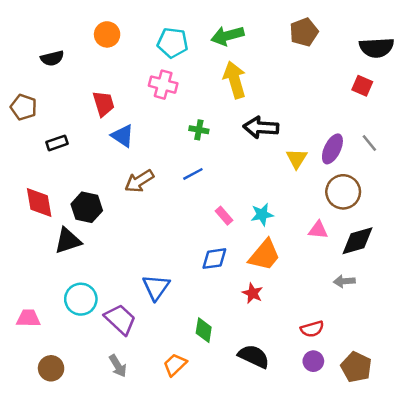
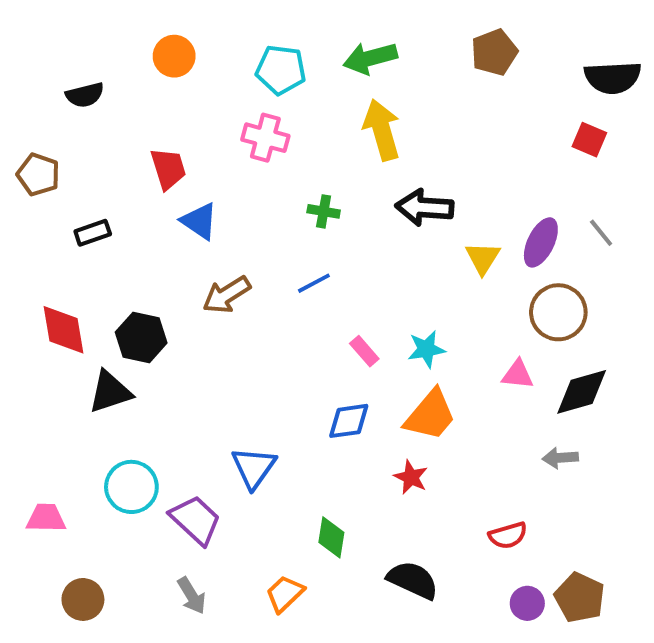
purple circle: (313, 361) -> (527, 603), moved

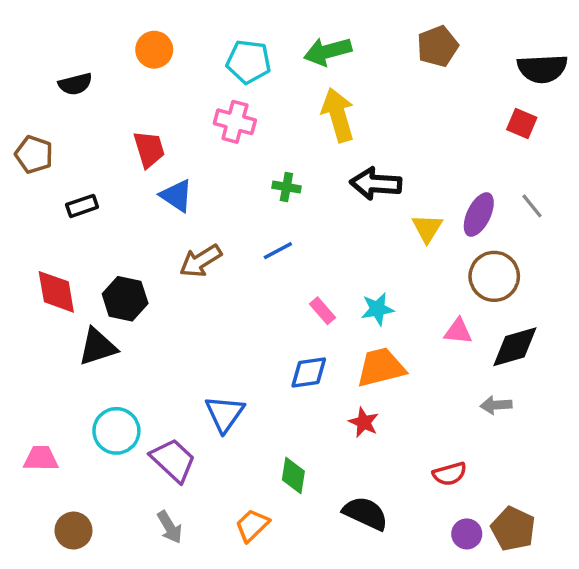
orange trapezoid: (430, 415) -> (381, 367), turned -144

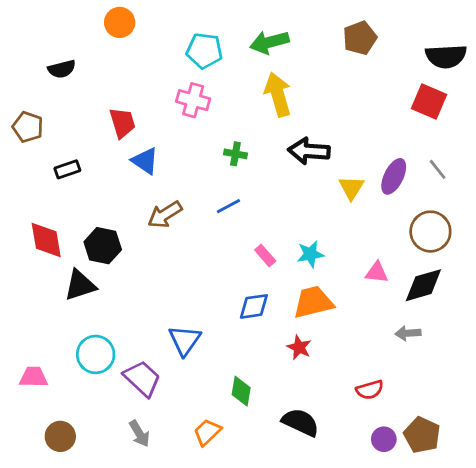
orange circle: (154, 50) -> (120, 22), moved
red square: (522, 124) -> (429, 102), size x1.4
brown circle: (494, 276) -> (430, 232), moved

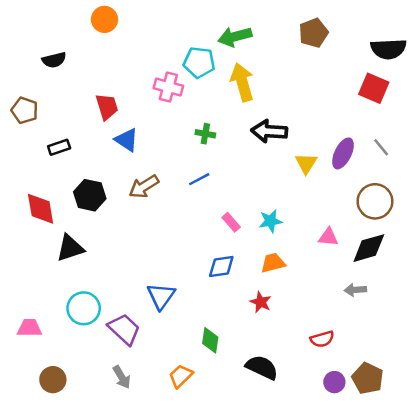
cyan pentagon: (204, 51) -> (199, 62), moved
black hexagon: (103, 246) -> (90, 195), moved
orange trapezoid: (313, 302) -> (273, 263), size x0.7

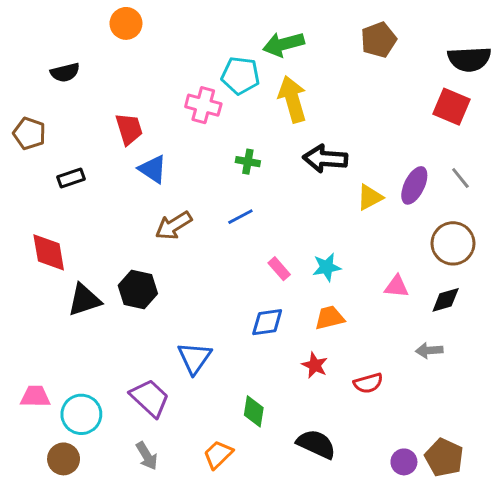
yellow triangle: (306, 163) -> (370, 197), turned 30
black hexagon: (90, 195) -> (138, 289), moved
black diamond: (369, 248) -> (446, 300), size x0.7
cyan circle: (84, 308) -> (81, 414), moved
red semicircle: (322, 339) -> (368, 383), moved

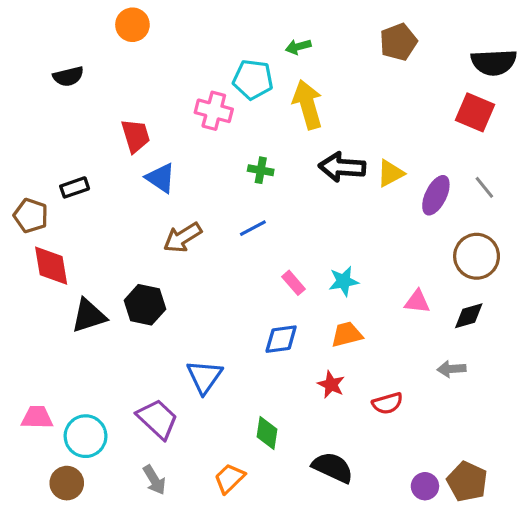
green arrow: (284, 44) -> (298, 47), size x0.6
brown pentagon: (29, 133) -> (31, 216), moved
yellow triangle: (370, 197) -> (391, 173), moved

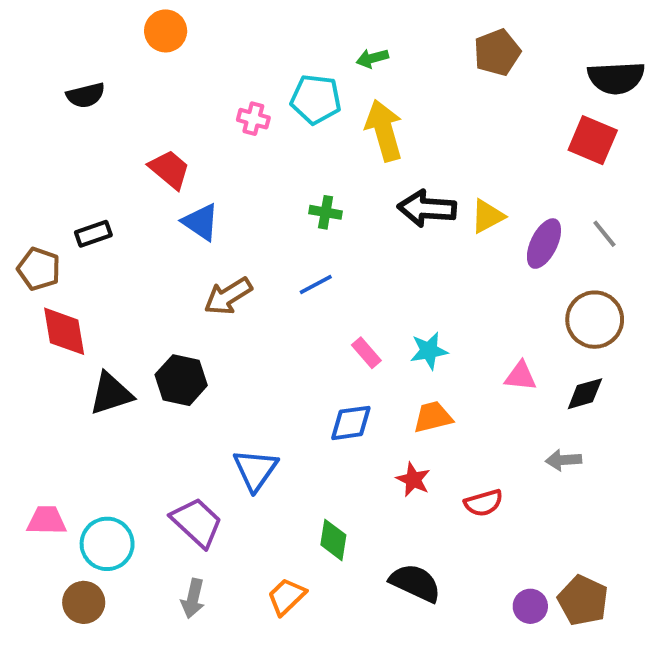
pink cross: (214, 111) -> (253, 119), moved, size x0.7
red trapezoid: (136, 136) -> (170, 169), turned -33
gray arrow: (154, 480) -> (193, 598), turned 44

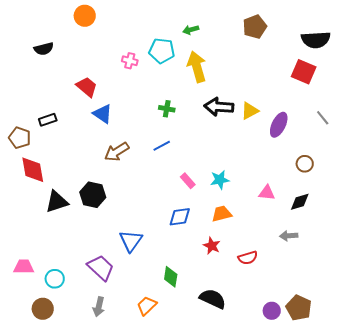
gray line: (604, 234) -> (323, 118), moved
brown circle: (595, 320) -> (305, 164), size x0.6
cyan circle: (107, 544) -> (55, 279), size x0.7

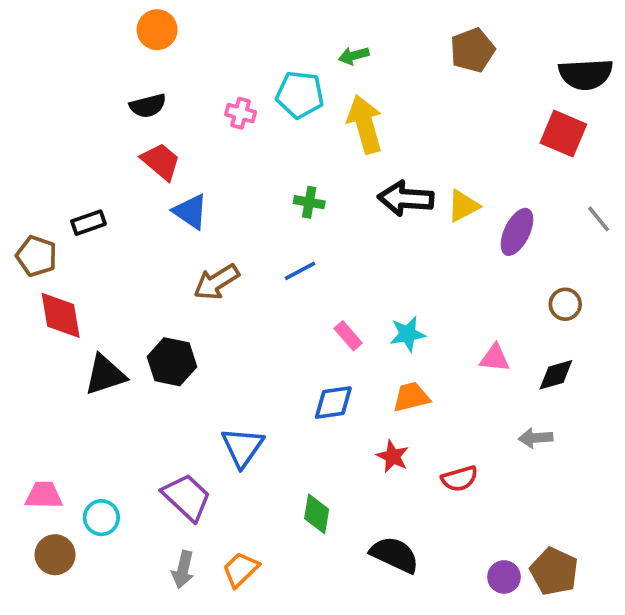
black semicircle: (44, 49) -> (148, 106), moved
orange trapezoid: (147, 306) -> (241, 570), moved
brown circle: (43, 309) -> (55, 555), moved

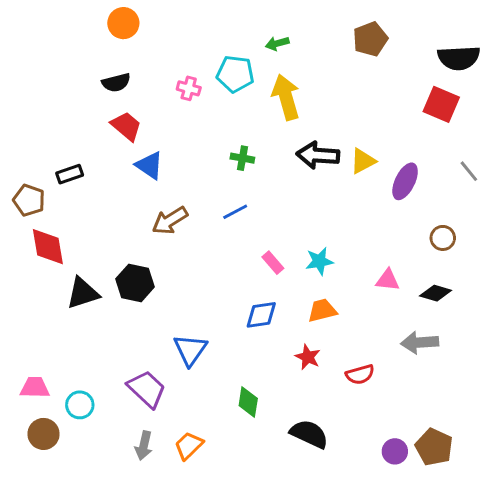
black diamond: (556, 375) -> (436, 293), turned 32
gray arrow: (536, 438) -> (420, 342), size x1.4

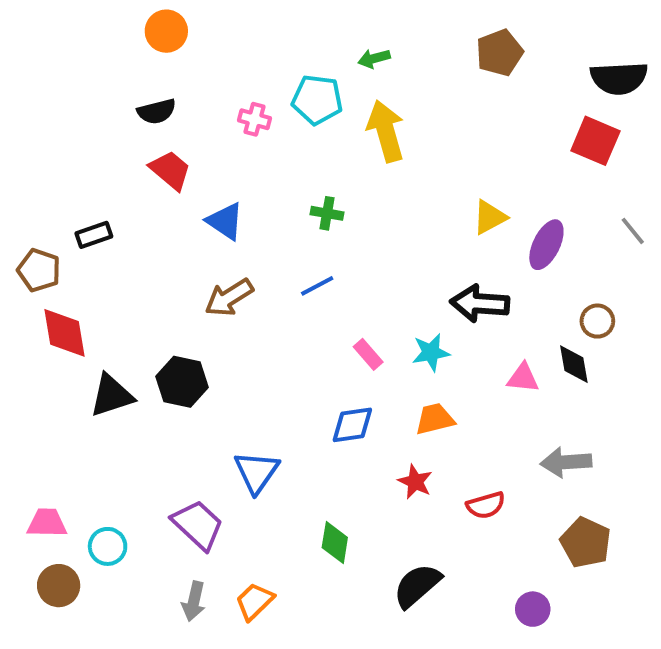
black arrow: (318, 155) -> (480, 303), moved
blue triangle: (149, 165) -> (225, 221), moved
black diamond: (436, 293) -> (574, 364), moved, turned 64
black semicircle: (309, 434) -> (417, 586), turned -66
brown pentagon: (434, 447) -> (586, 542), moved

